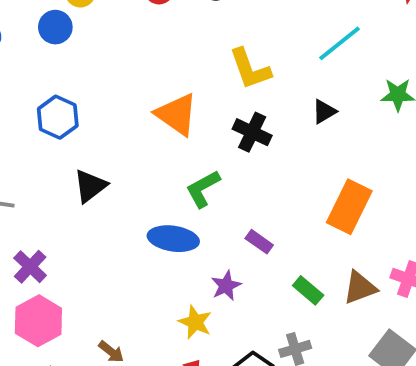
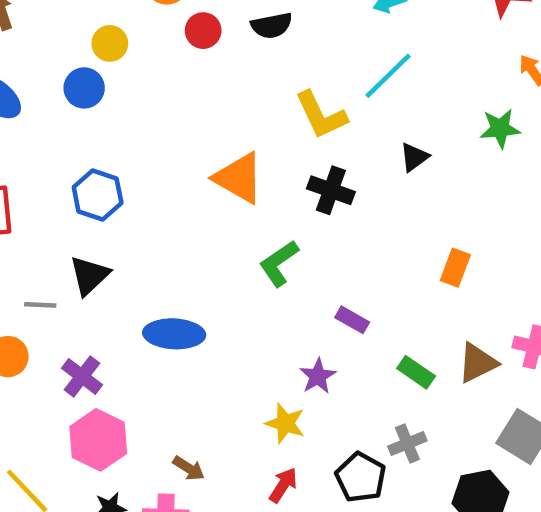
cyan line: (339, 43) -> (388, 76), moved
black triangle: (90, 186) -> (89, 275), moved
orange rectangle: (349, 207) -> (455, 268), size x0.6
blue ellipse: (173, 239) -> (174, 334), moved

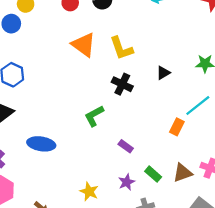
cyan line: (388, 76) -> (198, 105), moved
orange triangle: (239, 178) -> (84, 45), moved
purple star: (318, 376) -> (127, 182), moved

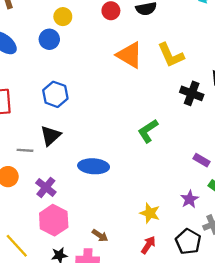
black cross: (122, 84) -> (192, 93), moved
purple rectangle: (126, 146) -> (202, 160), moved

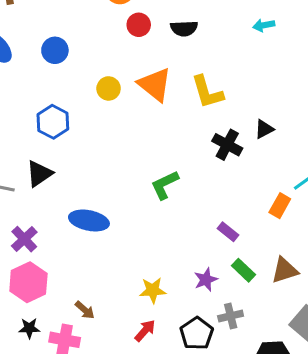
yellow circle: (63, 17) -> (109, 88), moved
yellow star: (150, 213) -> (153, 290), turned -30

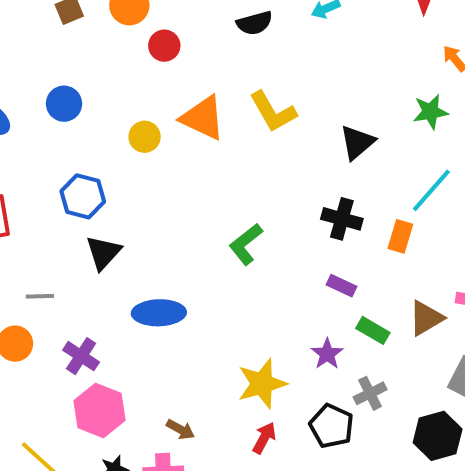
black semicircle: (184, 28) -> (255, 23), moved
black triangle: (264, 129) -> (357, 142), size x1.4
black cross: (227, 145) -> (342, 219), moved
black triangle: (39, 174) -> (103, 253), moved
yellow star: (153, 290) -> (262, 384), size x1.4

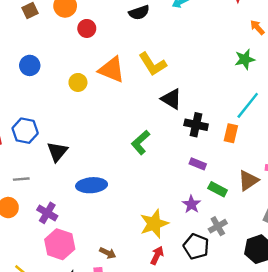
black triangle: (357, 142) -> (171, 99), moved, turned -45
blue hexagon: (83, 196) -> (25, 131), moved

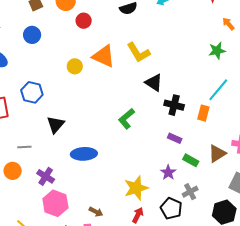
blue circle: (30, 65) -> (32, 35), moved
blue hexagon: (25, 131) -> (32, 92), moved

